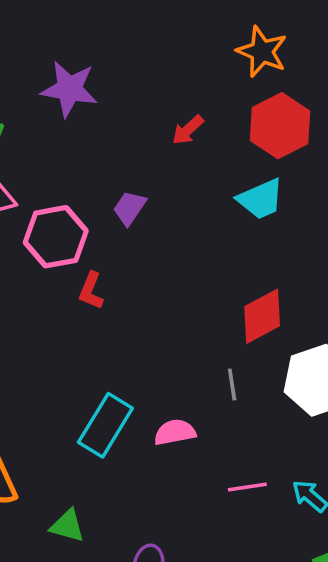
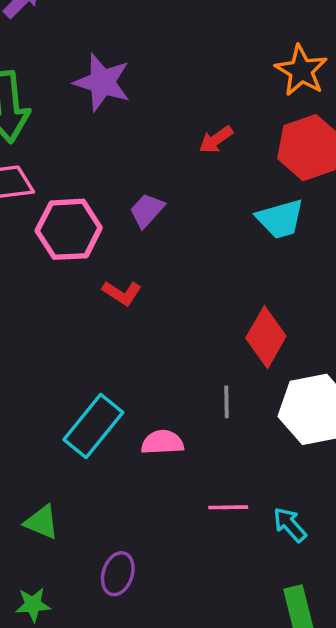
red L-shape: (91, 291) -> (122, 293), moved, turned -87
red diamond: (262, 316) -> (266, 337), turned -40

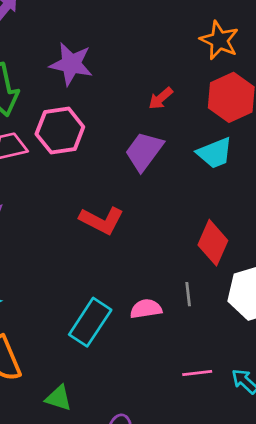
purple trapezoid: (147, 210) -> (144, 151), moved, size x1.5
pink hexagon: (69, 229) -> (60, 130), moved
red L-shape: (122, 293) -> (102, 220), size x1.5
pink semicircle: (162, 442) -> (146, 309), moved

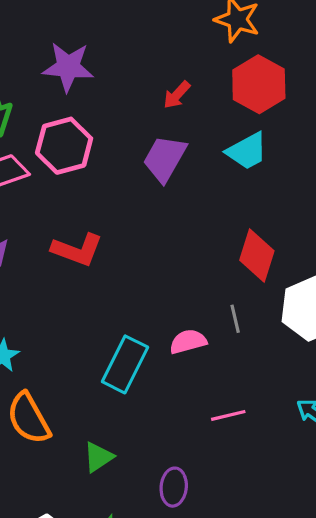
red L-shape: (102, 220) -> (77, 250), moved
pink line: (197, 373) -> (228, 415), moved
green triangle: (59, 398) -> (98, 457), turned -44

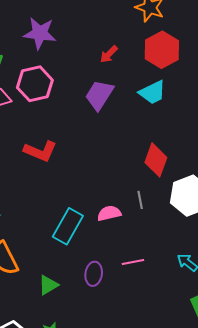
purple ellipse: (174, 487) -> (94, 274), moved

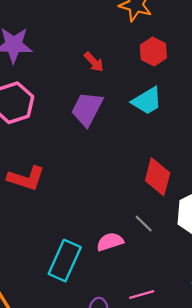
red hexagon: (162, 50) -> (153, 52), size x0.7
red arrow: (109, 54) -> (94, 62), turned -84
gray line: (140, 200) -> (144, 224), turned -30

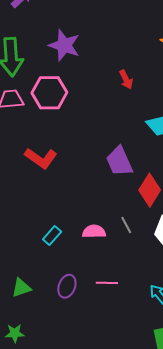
purple trapezoid: (87, 109) -> (119, 161), moved, turned -68
cyan rectangle: (65, 261) -> (52, 236), size x0.6

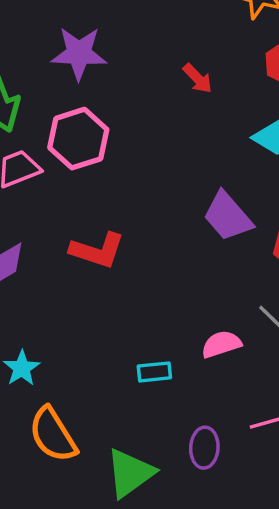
cyan rectangle: (52, 236) -> (154, 372), turned 60
green triangle: (21, 288) -> (130, 473), size x1.5

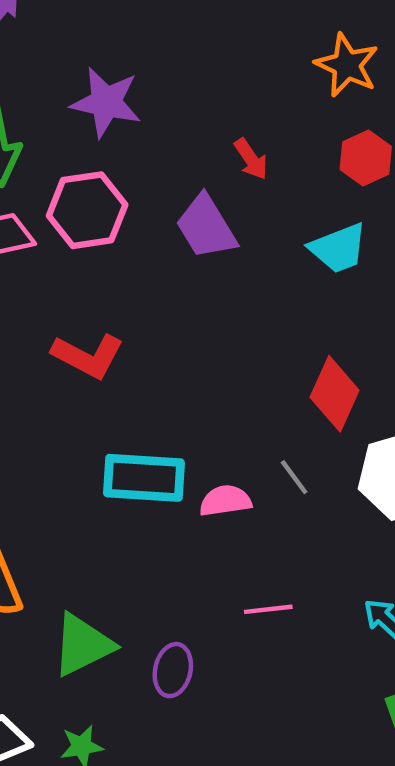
purple trapezoid: (228, 216) -> (206, 227), moved
cyan rectangle: (154, 372) -> (144, 478), moved, size x1.8
purple ellipse: (204, 448) -> (173, 670), moved

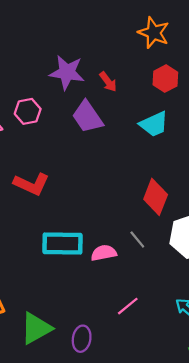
purple star: (106, 102) -> (67, 72), moved
pink hexagon: (87, 210) -> (28, 111), size x0.7
pink line: (268, 609) -> (128, 306), turned -30

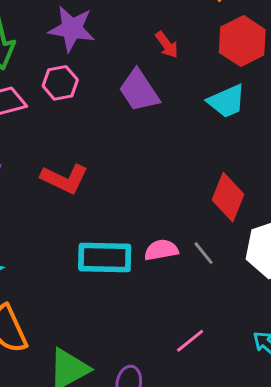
purple star: (67, 72) -> (72, 29), moved
red hexagon: (165, 79) -> (242, 41), size x1.4
pink semicircle: (104, 253) -> (161, 250), moved

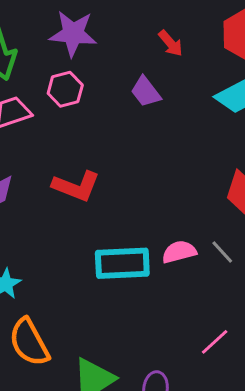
purple trapezoid: (139, 91) -> (146, 92), size x0.7

